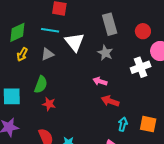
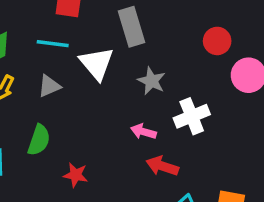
gray rectangle: (110, 24) -> (131, 27), moved
white cross: (141, 67) -> (192, 116), moved
red star: (49, 104) -> (76, 175), moved

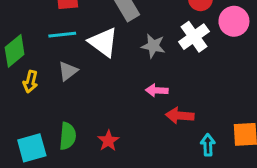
white cross: (192, 116) -> (194, 37), moved
green semicircle: (39, 140) -> (68, 136), moved
red star: (76, 175) -> (108, 141), turned -30

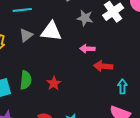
white triangle: (103, 42) -> (51, 31), moved, turned -30

